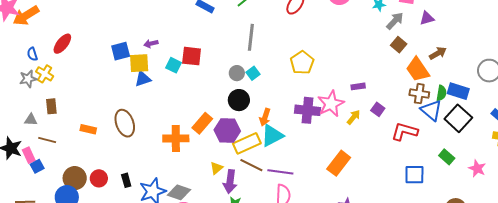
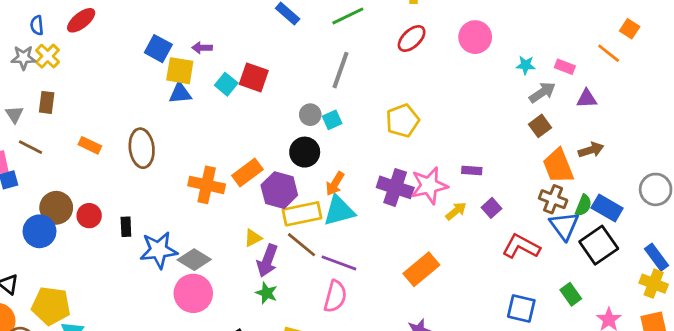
blue square: (121, 51) -> (158, 49), turned 30
gray triangle: (31, 120) -> (14, 114), turned 40

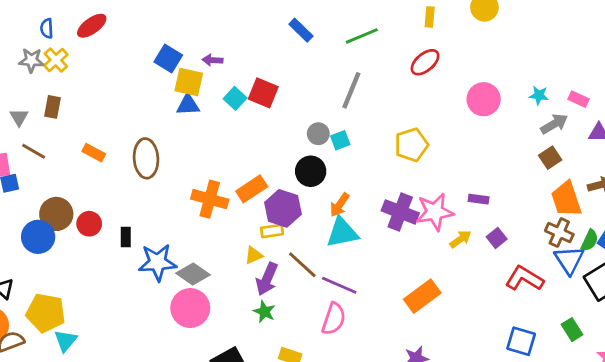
pink circle: (475, 37) -> (484, 99), moved
yellow rectangle: (302, 214) -> (272, 231), moved, size x0.6

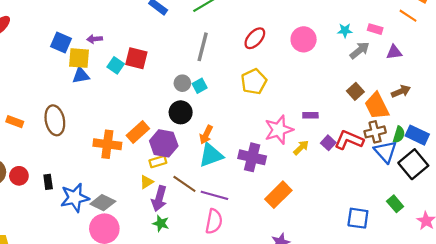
red ellipse: (425, 62) -> (255, 38), moved
brown square: (550, 158) -> (355, 91), moved
purple cross: (400, 212) -> (252, 157), moved
brown cross: (559, 233) -> (375, 132), turned -30
red L-shape: (524, 279) -> (349, 140), moved

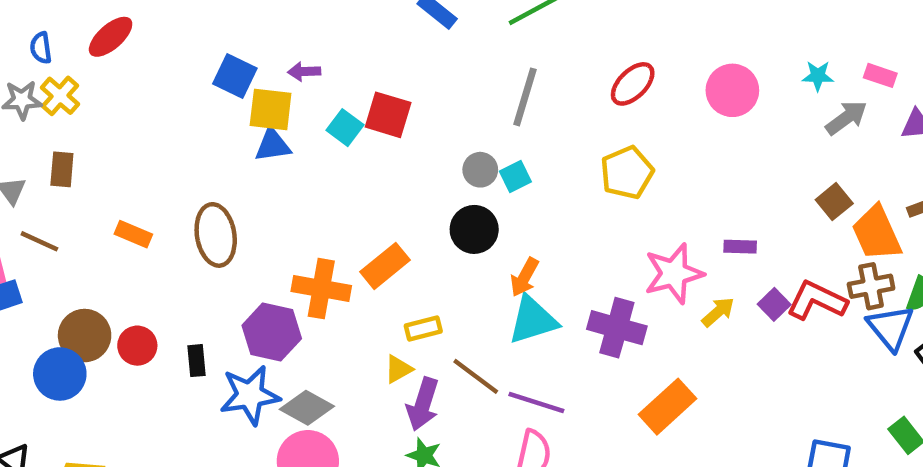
purple hexagon: (164, 143) -> (272, 332), moved

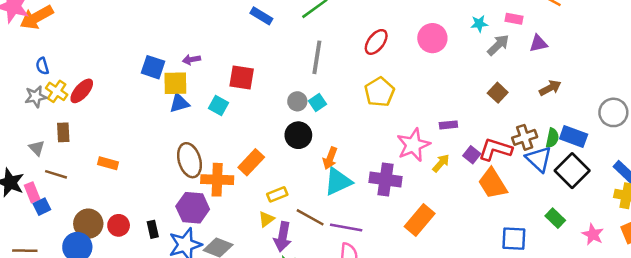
red ellipse: (111, 37) -> (82, 91), moved
cyan square: (345, 128) -> (218, 105), moved
orange trapezoid: (877, 233) -> (493, 184), moved
brown ellipse: (216, 235) -> (189, 160), moved

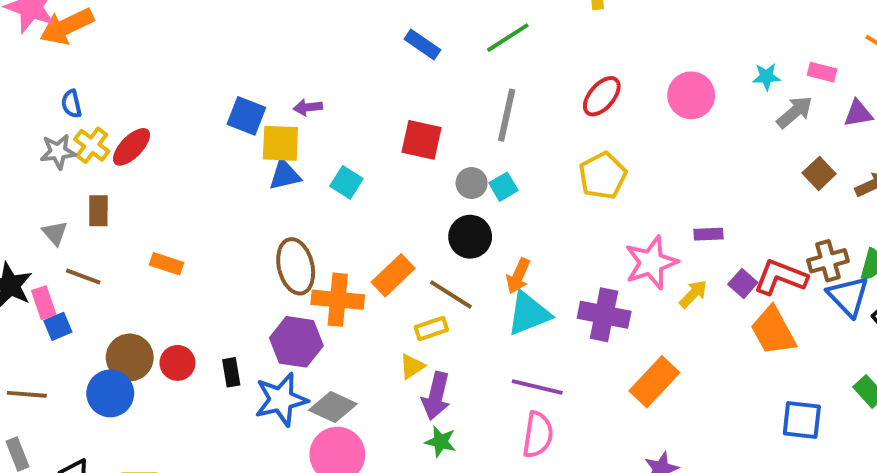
red square: (242, 78) -> (421, 140), moved
brown square: (498, 93) -> (819, 173), moved
brown line: (310, 217) -> (451, 294), moved

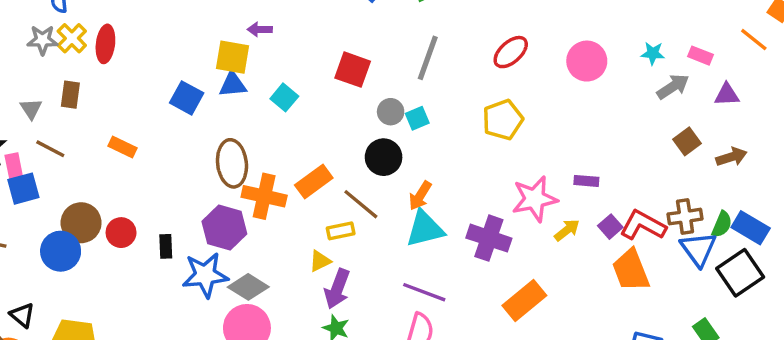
blue square: (246, 116) -> (187, 98), moved
red ellipse: (131, 147) -> (105, 44), turned -45
blue square: (58, 326) -> (23, 189), size x1.4

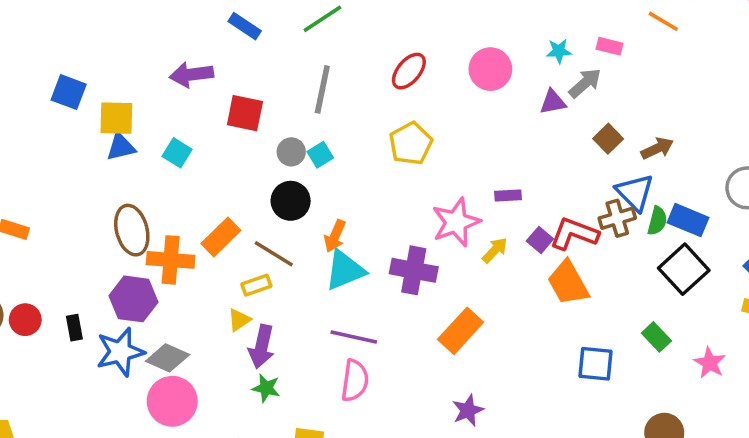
purple arrow: (260, 29) -> (191, 75), moved, size x1.6
purple triangle: (727, 95) -> (553, 102), moved
blue square: (187, 98) -> (69, 92), moved
blue triangle: (698, 249) -> (635, 192), moved

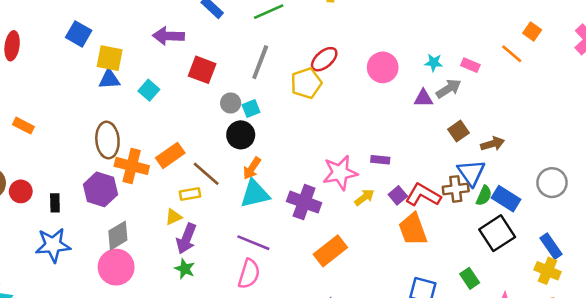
yellow pentagon: (411, 144) -> (306, 83), moved
black circle: (291, 201) -> (241, 135), moved
blue star: (120, 352) -> (53, 245), moved
gray diamond: (168, 358) -> (118, 236), turned -64

